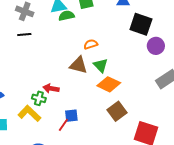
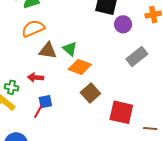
orange semicircle: (91, 44) -> (33, 29), moved, size x1.6
red arrow: (51, 88) -> (36, 78), moved

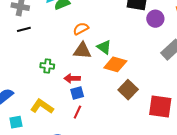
orange semicircle: (33, 29) -> (81, 29), moved, size x0.7
green cross: (12, 87) -> (47, 66), moved
blue square: (45, 102) -> (77, 93), moved

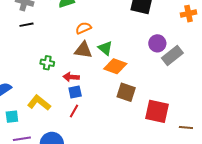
purple circle: (155, 19) -> (157, 43), moved
brown square: (128, 90) -> (126, 92), turned -30

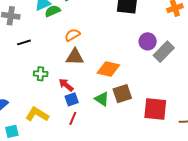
black line: (26, 25) -> (24, 42), moved
green triangle: (105, 48) -> (102, 99), moved
red arrow: (71, 77) -> (66, 85), turned 42
brown square: (126, 92) -> (122, 94), turned -30

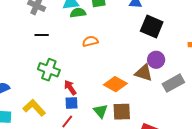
purple circle: (148, 41) -> (156, 60), moved
brown triangle: (75, 57) -> (144, 73), moved
green cross: (41, 74) -> (49, 70), size x1.5

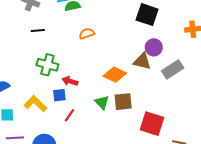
red arrow: (70, 88) -> (70, 81), turned -35
blue square: (72, 103) -> (59, 95), moved

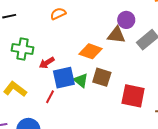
red arrow: (70, 81) -> (47, 63), turned -42
blue square: (59, 95) -> (64, 78), moved, size x1.6
brown square: (123, 102) -> (102, 77), turned 30

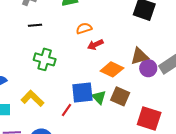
purple circle: (126, 20) -> (148, 68), moved
brown triangle: (116, 35) -> (139, 56), turned -30
red arrow: (47, 63) -> (95, 45), moved

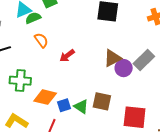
orange semicircle: (84, 28) -> (41, 40), moved, turned 84
orange diamond: (112, 69) -> (45, 97), moved
blue square: (82, 93) -> (64, 105), size x0.6

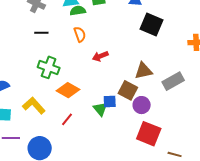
purple circle: (124, 68) -> (142, 105), moved
brown square: (102, 101) -> (128, 90), moved
blue square: (64, 105) -> (110, 101), moved

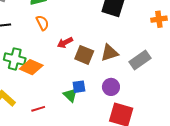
orange diamond: (68, 90) -> (31, 67), moved
brown square: (128, 90) -> (84, 55), moved
red line: (67, 119) -> (38, 109), turned 40

